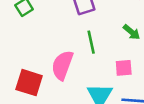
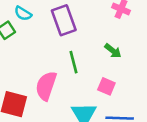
pink square: (124, 68) -> (106, 86), turned 30

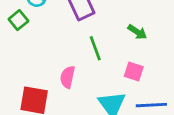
pink semicircle: (46, 86) -> (68, 77), size x0.7

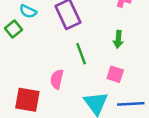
green arrow: (137, 32) -> (118, 39), turned 63

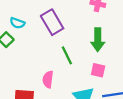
green arrow: (118, 39) -> (98, 40), size x1.5

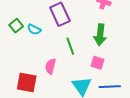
cyan semicircle: (17, 23) -> (34, 29), moved

